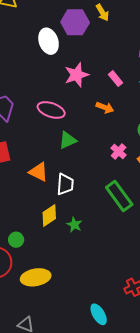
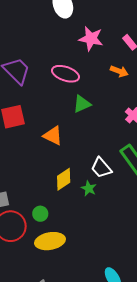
pink star: (77, 75) -> (91, 39), turned 30
white trapezoid: (65, 184) -> (101, 168), moved, turned 135
green circle: (16, 240) -> (40, 214), moved

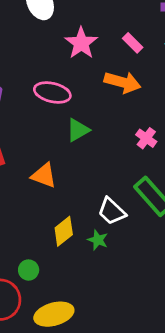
pink star: (91, 39) -> (81, 43), turned 30
orange arrow: (119, 71) -> (122, 82), size x1.5
green circle: (40, 214) -> (29, 270), moved

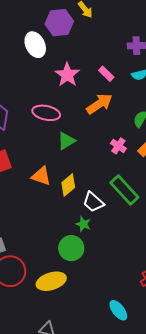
orange arrow: (122, 82) -> (99, 104), turned -48
yellow diamond: (64, 231) -> (68, 185), moved
green circle: (29, 270) -> (71, 248), moved, size x1.6

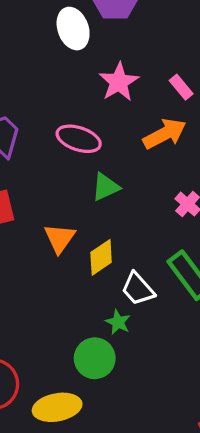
orange triangle: (41, 176) -> (60, 238), turned 40

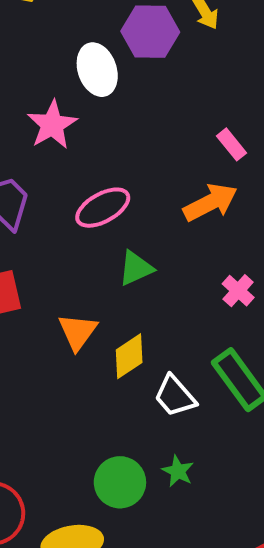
pink star: (119, 82) -> (52, 125), moved
pink ellipse: (79, 139) -> (103, 208), turned -48
green star: (118, 322) -> (178, 471), moved

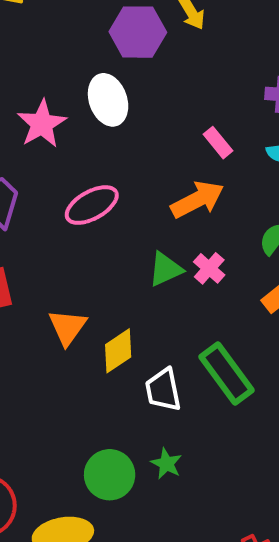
white ellipse: (97, 70) -> (108, 100), moved
green triangle: (136, 268) -> (165, 269), moved
pink cross: (238, 291) -> (209, 268), moved
white trapezoid: (175, 396) -> (163, 390), turned 30

